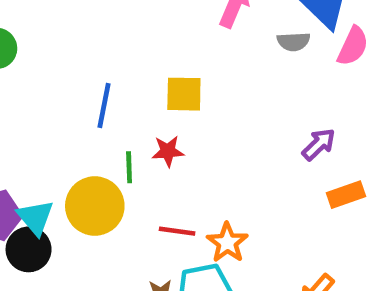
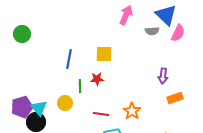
purple arrow: (319, 144) -> (163, 76), turned 140
yellow circle: (95, 206) -> (65, 103), size x0.6
orange star: (227, 243) -> (132, 111), moved

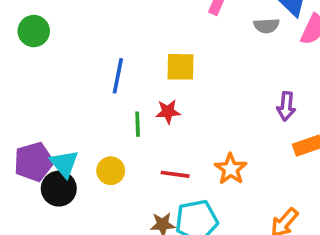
yellow circle: (65, 103) -> (111, 171), moved

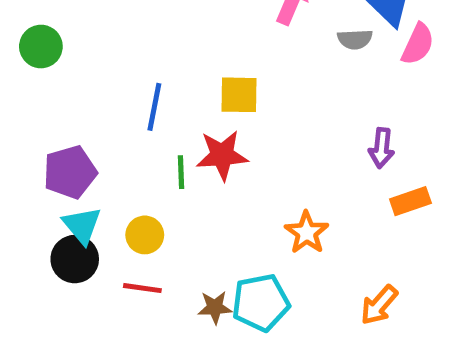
red star: (168, 112) -> (222, 155), size x1.5
purple pentagon: (34, 162) -> (70, 172), moved
red line: (175, 174) -> (142, 288), moved

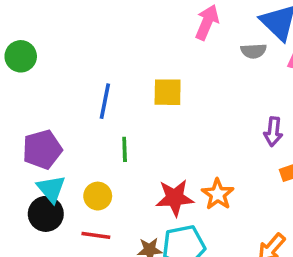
red star: (222, 155) -> (175, 198), moved

